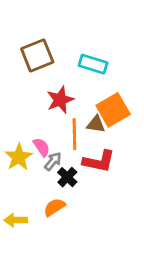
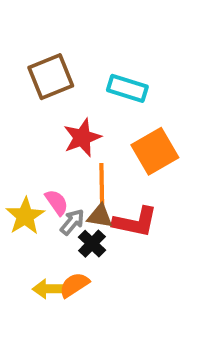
brown triangle: (96, 124) -> (100, 216), moved
yellow arrow: (16, 220) -> (49, 289), moved

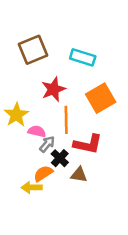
pink semicircle: (57, 202) -> (37, 131), turned -42
yellow star: (25, 216) -> (16, 115), moved
brown triangle: (100, 216) -> (79, 175), moved
orange semicircle: (74, 285) -> (43, 173), moved

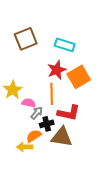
red star: (53, 89) -> (57, 70), moved
black cross: (60, 158) -> (47, 124), turned 32
brown triangle: (79, 175) -> (62, 137), size x1.6

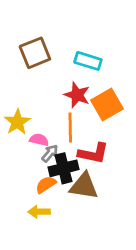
red star: (57, 70) -> (77, 95), turned -30
black cross: (47, 124) -> (64, 168), size x1.5
yellow arrow: (25, 147) -> (39, 212), moved

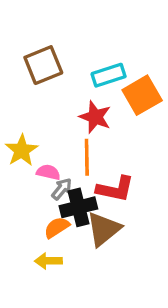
cyan rectangle: (88, 61) -> (109, 75), turned -35
orange square: (107, 104) -> (142, 95), moved
brown triangle: (84, 186) -> (104, 229), turned -48

